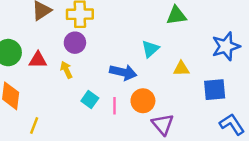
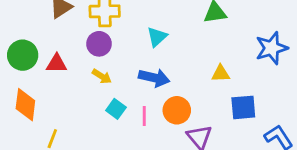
cyan triangle: (150, 49) -> (157, 37), moved
yellow arrow: (66, 70) -> (102, 76), moved, turned 147
blue square: (215, 90) -> (243, 107), moved

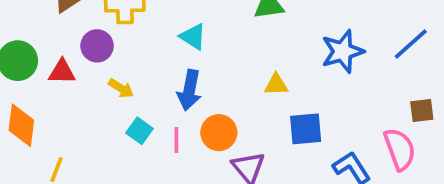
cyan triangle: (157, 37) -> (193, 37), turned -45
purple circle: (99, 44) -> (97, 46), moved
blue arrow: (154, 78) -> (189, 90), turned 88

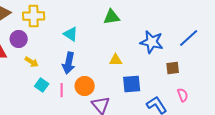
blue star: (342, 51) -> (152, 42), turned 30
brown square: (422, 110) -> (173, 68), moved
pink semicircle: (400, 149) -> (183, 95), size x0.6

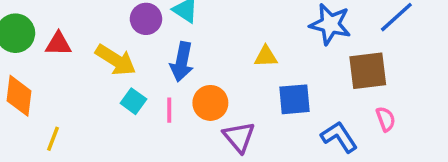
purple circle: (19, 39) -> (146, 19), moved
yellow arrow: (32, 62) -> (116, 60), size x1.6
brown square: (173, 68) -> (368, 71), size x1.6

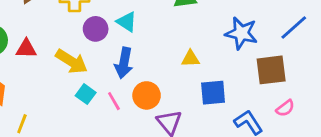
pink line: (169, 110) -> (114, 101), turned -30
pink semicircle: (386, 119) -> (285, 108), turned 72

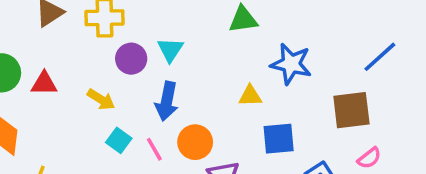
cyan triangle: (127, 22) -> (170, 50), turned 30
blue star: (241, 33) -> (291, 64), moved
yellow arrow: (72, 61) -> (101, 99), size x0.7

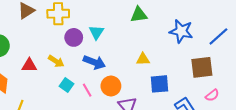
blue star: (291, 64) -> (181, 31), moved
red triangle: (44, 84) -> (29, 65), moved
blue arrow: (167, 101) -> (94, 62), turned -80

